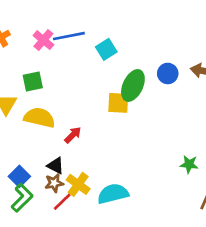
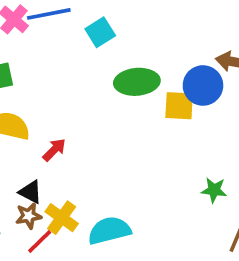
blue circle: (168, 73) -> (203, 85), moved, size x1.4
green ellipse: (133, 85) -> (137, 82), turned 60
yellow square: (118, 103) -> (179, 106), moved

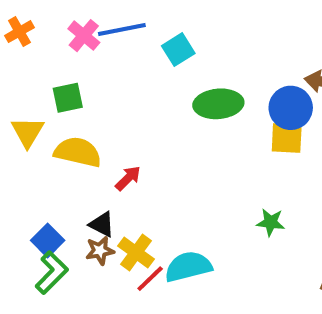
yellow square: (179, 106) -> (287, 138), moved
green star: (214, 190) -> (271, 222), moved
red line: (40, 242) -> (150, 279), moved

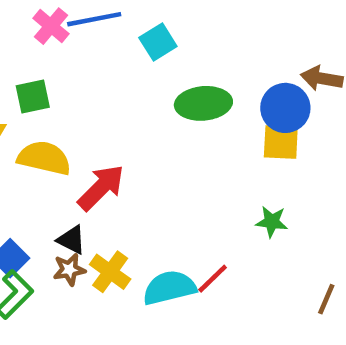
red arrow: (128, 178) -> (101, 188), size x1.6
green star: (271, 222) -> (272, 222), moved
red line: (150, 279) -> (213, 279), moved

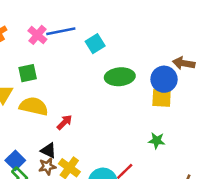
red arrow: (101, 188) -> (64, 122), size x0.6

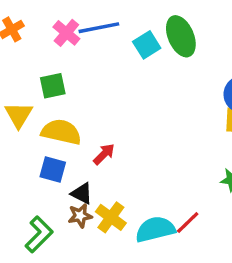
green ellipse: (120, 77) -> (181, 36), moved, turned 72
blue square: (15, 160) -> (53, 170), moved, turned -30

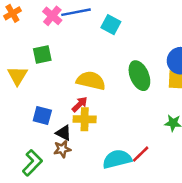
green ellipse: (181, 36) -> (139, 76), moved
cyan square: (147, 45) -> (111, 25), turned -30
yellow semicircle: (61, 132) -> (91, 81), moved
yellow cross: (111, 217) -> (85, 119), moved, turned -35

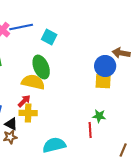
green ellipse: (139, 76) -> (41, 67), moved
red line: (141, 154) -> (90, 130), moved, turned -49

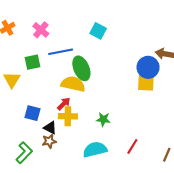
blue line: (21, 27) -> (61, 52), moved
cyan square: (49, 37) -> (98, 31), moved
green star: (99, 116) -> (103, 119), moved
red line: (90, 130) -> (132, 146), moved, turned 35

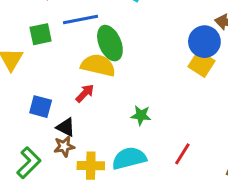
yellow square: (146, 83) -> (201, 64), turned 30
yellow cross: (68, 116) -> (91, 166), moved

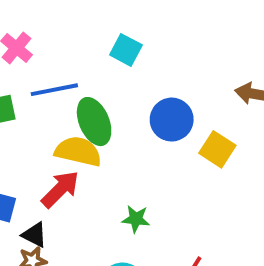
blue circle: (204, 42) -> (172, 120), moved
red arrow: (85, 93) -> (60, 189), size x1.5

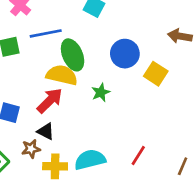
green star: (136, 219) -> (101, 92), moved, turned -30
black triangle: (34, 235) -> (46, 131), moved

